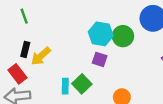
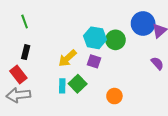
yellow arrow: (41, 56) -> (67, 58), moved

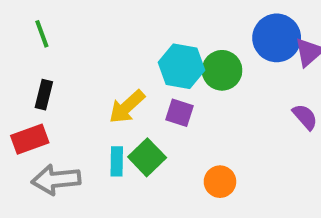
red rectangle: (18, 75) -> (30, 139), turned -72
gray arrow: (18, 95) -> (56, 180), moved

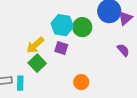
green square: (147, 157) -> (37, 63), moved
cyan rectangle: (117, 161) -> (20, 83), moved

